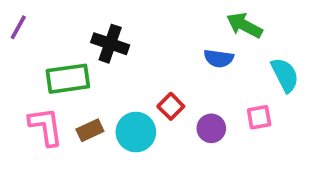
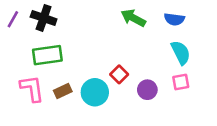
green arrow: (244, 25) -> (133, 18), moved
black cross: (110, 44) -> (44, 18), moved
blue semicircle: (219, 58) -> (174, 19), moved
cyan semicircle: (285, 75) -> (181, 53), moved

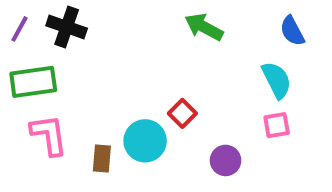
blue semicircle: (174, 19) -> (292, 31), moved, turned 54
green rectangle: (47, 55) -> (33, 82), moved
purple circle: (147, 90) -> (226, 160), moved
brown rectangle: (63, 91) -> (102, 158), moved, turned -60

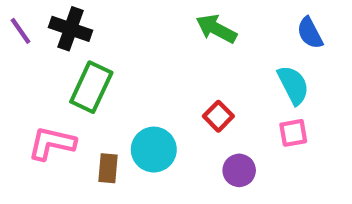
purple line: (19, 29) -> (21, 31), turned -64
green rectangle: (33, 82) -> (91, 87), moved, turned -57
red square: (182, 113) -> (218, 116), moved
pink L-shape: (49, 135) -> (52, 143), turned -69

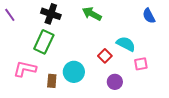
black cross: (71, 29) -> (51, 14), moved
green arrow: (216, 29) -> (92, 14), moved
cyan semicircle: (293, 85) -> (126, 44), moved, turned -36

